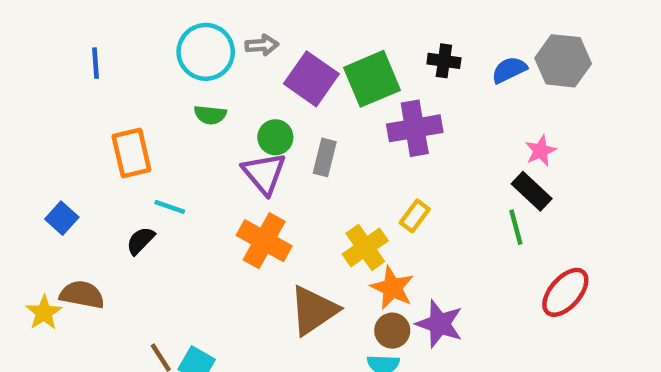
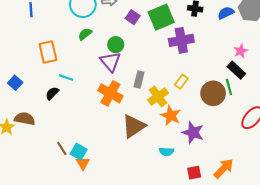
purple square: (311, 79) -> (133, 17), size x0.6
green semicircle: (210, 115) -> (85, 34), turned 136
gray rectangle: (325, 157) -> (139, 80), moved
brown circle: (392, 331) -> (213, 93), moved, size x1.5

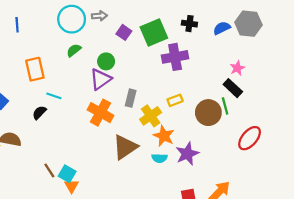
purple triangle: (110, 62) -> (100, 79), turned 35
yellow rectangle: (181, 82) -> (175, 100), turned 32
purple star: (193, 132) -> (187, 154), turned 30
cyan semicircle: (167, 152) -> (159, 158), moved

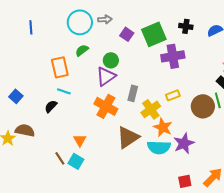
orange rectangle: (35, 69) -> (60, 67), moved
cyan semicircle: (159, 158) -> (159, 147), size x1.6
orange triangle: (72, 186) -> (80, 140), moved

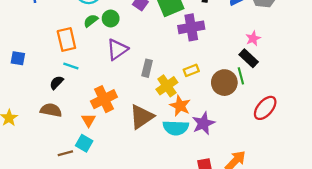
green circle: (111, 60) -> (111, 19), moved
blue square: (16, 96) -> (18, 58), moved, turned -32
orange cross: (106, 106) -> (104, 99), moved, turned 35
brown semicircle: (25, 130) -> (51, 110), moved
brown line: (60, 158) -> (65, 153), moved, turned -72

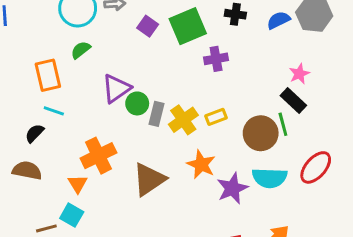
green circle: (111, 19) -> (137, 103), moved
purple cross: (191, 27) -> (216, 59), size x0.7
yellow cross: (167, 86) -> (183, 120), moved
cyan semicircle: (176, 128) -> (270, 178), moved

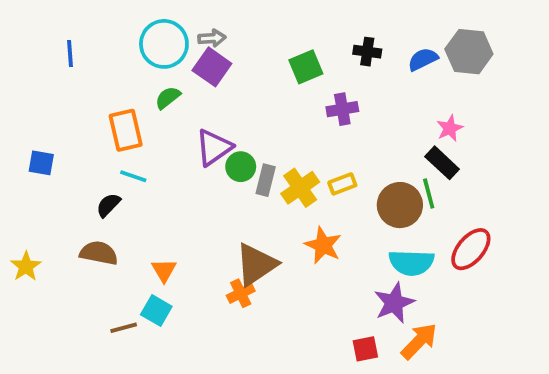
purple square: (148, 26) -> (212, 67), moved, size x1.4
green square: (188, 26) -> (306, 67), size x0.7
orange cross: (98, 156) -> (241, 293), moved, size x0.6
purple star: (232, 188) -> (394, 303), moved

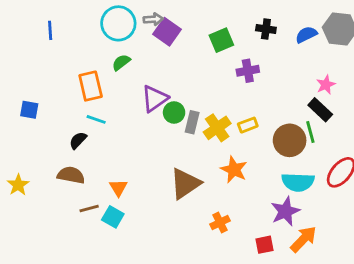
purple square: (212, 67) -> (167, 32), moved
orange cross: (241, 293) -> (220, 222), moved
brown line: (124, 328) -> (89, 209), moved

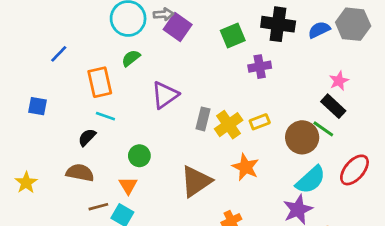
black cross: (266, 29) -> (278, 24), size x1.6
blue line: (50, 30) -> (59, 54), moved, turned 48
green circle: (174, 112) -> (139, 156), moved
green line: (310, 132) -> (323, 129), turned -40
cyan semicircle: (298, 182) -> (311, 180), turned -44

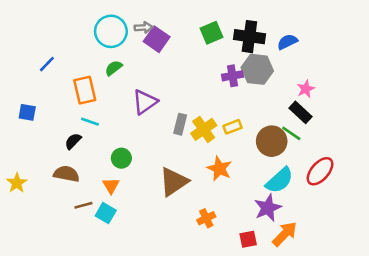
gray hexagon: (353, 24) -> (257, 69), moved
green square: (233, 35) -> (212, 33), moved

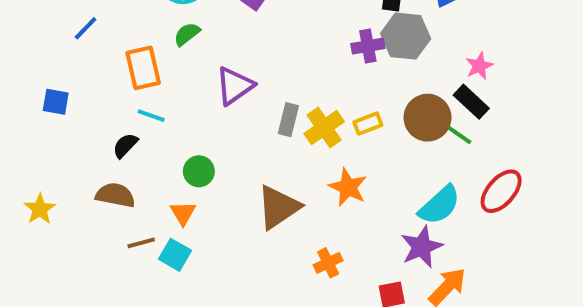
brown circle: (272, 141) -> (428, 118), moved

